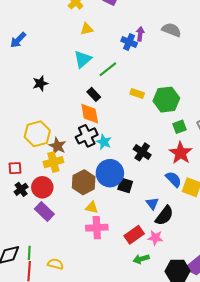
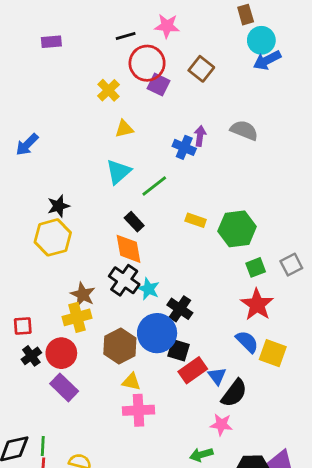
yellow hexagon: (37, 134) -> (53, 237), moved
black cross: (87, 136) -> (124, 280), turned -30
black cross: (142, 152) -> (180, 309), moved
red rectangle: (134, 235) -> (193, 370), moved

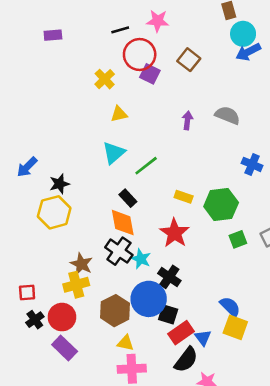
blue arrow: (27, 145) -> (27, 167), moved
blue cross: (184, 147) -> (252, 164), moved
red star: (257, 305) -> (174, 233), moved
yellow square: (273, 353) -> (235, 327), moved
black semicircle: (234, 393) -> (186, 360), moved

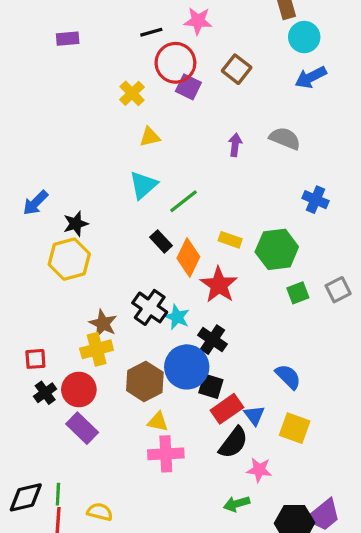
blue arrow: (248, 52) -> (311, 77), moved
orange diamond: (123, 223) -> (188, 258), moved, turned 36
yellow square: (235, 327) -> (295, 428), moved

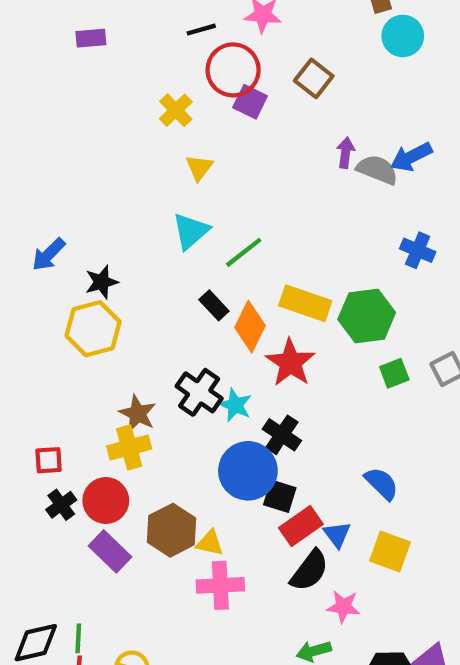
blue arrow: (311, 77) -> (411, 157), moved
yellow triangle: (150, 137) -> (199, 167), turned -40
purple arrow: (235, 145) -> (345, 153), moved
yellow rectangle: (230, 240) -> (305, 303), size x1.6
brown hexagon: (145, 381) -> (172, 530), moved

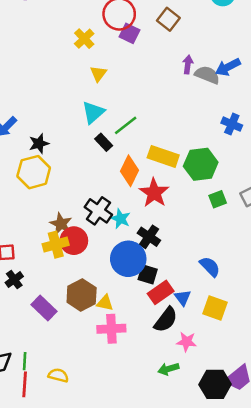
black rectangle: (214, 305) -> (104, 142), moved
red circle: (106, 501) -> (74, 241), moved

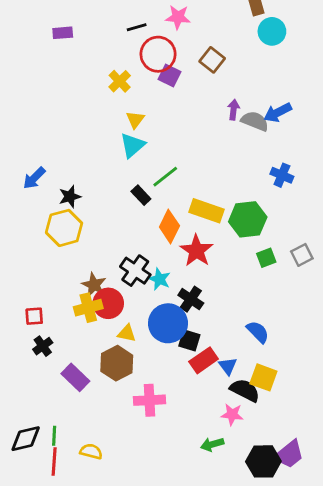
cyan triangle: (93, 112) -> (132, 145), moved
yellow triangle: (105, 303) -> (127, 333), moved
black semicircle: (166, 320) -> (245, 390), moved, turned -100

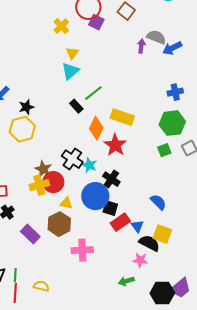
gray semicircle: (255, 121) -> (156, 37), moved
blue cross: (282, 175) -> (175, 92), turned -35
green hexagon: (248, 219) -> (172, 123), moved

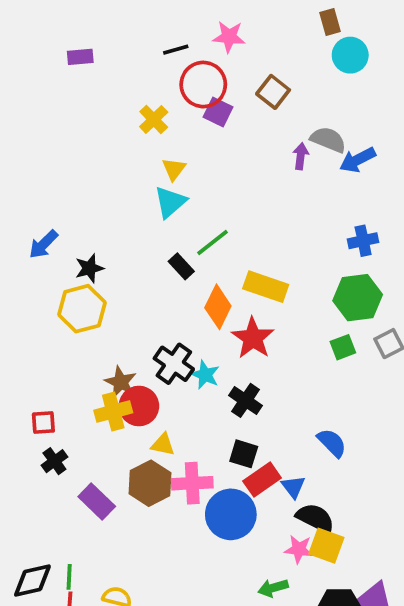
blue circle: (95, 196) -> (231, 514), moved
yellow square: (162, 234) -> (326, 546), moved
pink cross: (82, 250) -> (192, 483), moved

